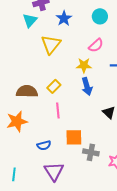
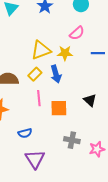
yellow triangle: (51, 44) -> (41, 50), moved, turned 30
blue arrow: (87, 86) -> (56, 74), moved
orange square: (74, 137) -> (59, 108), moved

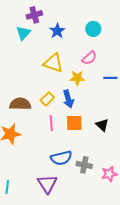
yellow triangle: (41, 50) -> (53, 63), moved, turned 40
orange square: (59, 108) -> (74, 123), moved
blue semicircle: (25, 133) -> (61, 158), moved, size x1.5

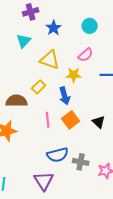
cyan triangle: (23, 33) -> (24, 41), moved
yellow rectangle: (47, 99) -> (39, 87), moved
orange square: (74, 123) -> (71, 120), turned -36

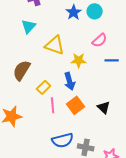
blue star: (54, 28) -> (74, 12), moved
pink semicircle: (86, 55) -> (100, 40), moved
yellow rectangle: (39, 87) -> (44, 87), moved
brown semicircle: (17, 101) -> (22, 70), moved, turned -60

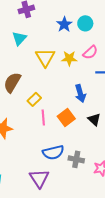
yellow triangle: (55, 45) -> (45, 57), turned 40
yellow star: (79, 60) -> (69, 58), moved
blue arrow: (70, 81) -> (80, 93), moved

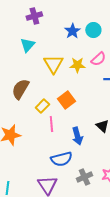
blue arrow: (80, 93) -> (77, 136), moved
orange square: (66, 117) -> (66, 100), moved
gray cross: (76, 159) -> (84, 177), moved, turned -35

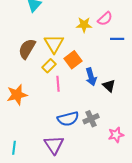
yellow triangle: (53, 64) -> (54, 44), moved
blue arrow: (77, 136) -> (91, 77), moved
gray cross: (84, 177) -> (91, 119), moved

